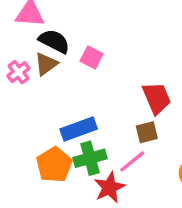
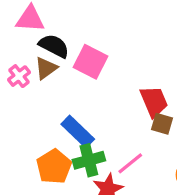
pink square: (92, 57) -> (90, 62), size x1.5
blue rectangle: (79, 129) -> (78, 132), turned 64
brown square: (147, 132) -> (162, 124), moved, turned 30

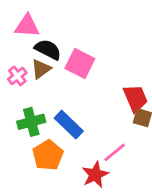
green cross: (89, 160) -> (31, 122), moved

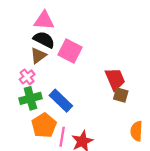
pink triangle: (27, 26) -> (44, 21), moved
pink cross: (17, 76) -> (27, 77), moved
pink line: (115, 152) -> (62, 137), moved, turned -42

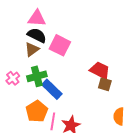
pink cross: (27, 77) -> (13, 78), moved
red trapezoid: (115, 79) -> (100, 70), turned -40
green cross: (30, 98) -> (37, 76), moved

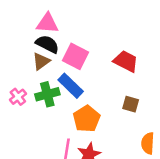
red trapezoid: (100, 70) -> (126, 61), moved
blue rectangle: (52, 89) -> (71, 86), moved
orange pentagon: (37, 111) -> (87, 119), moved

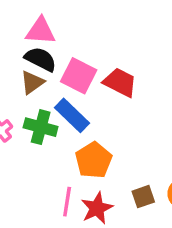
red trapezoid: (126, 61) -> (120, 82), moved
green cross: (47, 94) -> (41, 127), turned 30
brown square: (131, 104) -> (143, 197), moved, turned -35

